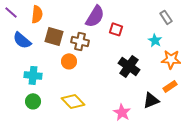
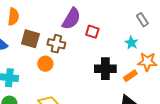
black cross: (129, 66) -> (105, 69), turned -35
orange rectangle: (170, 86) -> (130, 76), moved

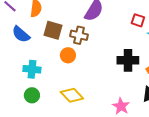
red square: (92, 32) -> (138, 20), moved

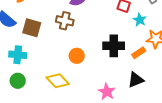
brown square: (53, 30) -> (32, 28), moved
orange circle: (68, 55) -> (77, 56), moved

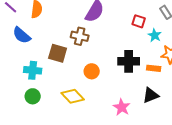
brown square: (32, 28) -> (58, 53), moved
orange rectangle: (139, 53) -> (154, 68), turned 40

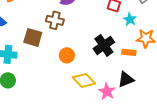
black cross: (129, 61) -> (104, 45), turned -35
yellow diamond: (73, 96) -> (84, 80), moved
pink star: (122, 107) -> (107, 91), moved

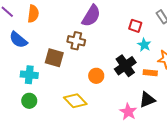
cyan star: (130, 19) -> (144, 45), moved
orange circle: (67, 55) -> (96, 76), moved
yellow diamond: (84, 80) -> (75, 101), moved

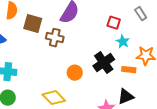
brown square: (54, 58) -> (33, 24), moved

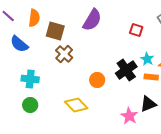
brown cross: (55, 38) -> (64, 54), moved, turned 30
cyan star: (123, 42) -> (147, 59), moved

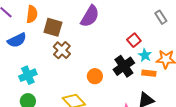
red square: (136, 30) -> (134, 40), moved, turned 32
blue semicircle: (19, 44) -> (17, 40), turned -66
cyan cross: (30, 79) -> (28, 75), turned -30

